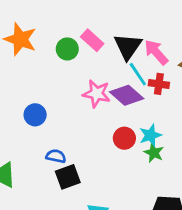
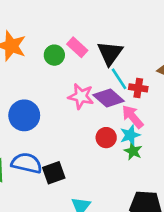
pink arrow: (156, 52) -> (133, 117), moved
blue circle: (35, 115) -> (24, 115), size x1.5
blue semicircle: (56, 156) -> (27, 163), moved, size x1.6

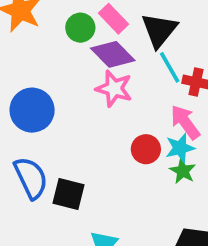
purple diamond: (109, 98) -> (113, 54), moved
blue semicircle: (27, 163) -> (31, 178), turned 48
black square: (54, 173) -> (68, 194), turned 30

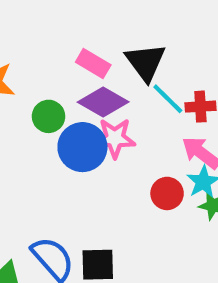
green circle: (80, 28) -> (49, 116), moved
blue circle: (32, 110) -> (82, 147), moved

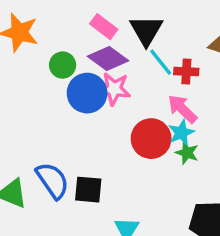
red circle: (167, 193) -> (151, 139), size x1.5

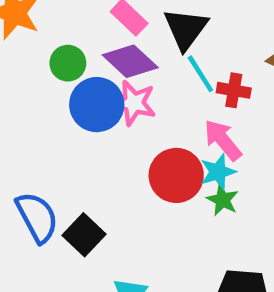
black square: (88, 190) -> (84, 235), turned 32

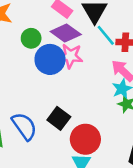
red circle: (176, 175) -> (85, 139), moved
black square: (84, 235) -> (59, 118), moved

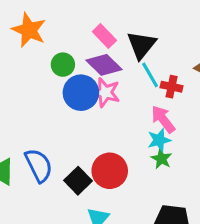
black square: (59, 118) -> (78, 181), moved
red circle: (85, 139) -> (110, 171), moved

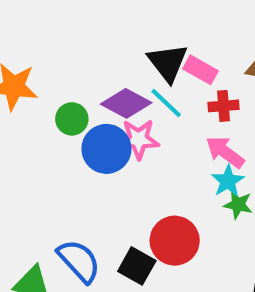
pink rectangle: (104, 36) -> (201, 70), moved
cyan line: (150, 75) -> (166, 103), moved

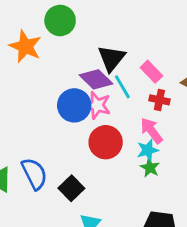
black triangle: (168, 63) -> (111, 58), moved
green circle: (72, 119) -> (60, 20), moved, size x1.4
red circle: (175, 241) -> (106, 142), moved

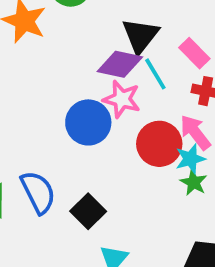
purple diamond: (96, 79) -> (120, 64), turned -32
blue circle: (74, 105) -> (88, 122), moved
red circle: (106, 142) -> (159, 144), moved

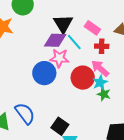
black square: (88, 211) -> (60, 126), moved

